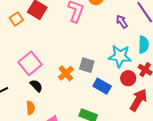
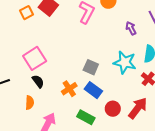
orange cross: (66, 73) -> (69, 89), moved
red circle: (128, 78) -> (113, 109), moved
blue rectangle: (102, 86) -> (93, 90), moved

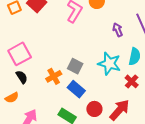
orange cross: (69, 89) -> (54, 76), moved
orange semicircle: (30, 103) -> (12, 98), turned 56

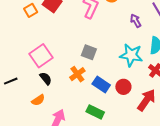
gray square: (75, 66) -> (89, 52), moved
red circle: (94, 109) -> (123, 87), moved

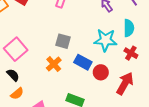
black semicircle: (46, 78) -> (13, 75), moved
blue rectangle: (101, 84) -> (83, 62), moved

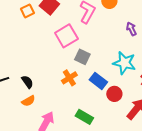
pink square: (16, 49) -> (66, 36), moved

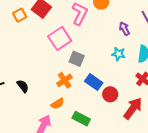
cyan star: (124, 63) -> (118, 54), moved, size x0.6
orange semicircle: (28, 101) -> (58, 104), moved

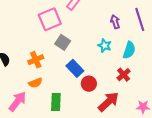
orange cross: (65, 80) -> (36, 60), moved
green rectangle: (81, 119) -> (56, 102), turned 54

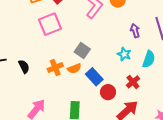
pink square: (50, 19) -> (50, 24), moved
red cross: (124, 75) -> (133, 82), moved
orange semicircle: (35, 83) -> (74, 69), moved

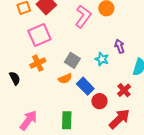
purple arrow: (135, 31) -> (120, 46), moved
cyan star: (124, 54) -> (102, 59), moved
orange cross: (55, 67) -> (38, 63), moved

